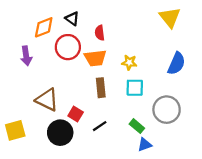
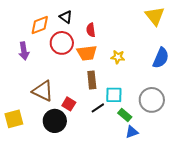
cyan square: (135, 88) -> (114, 95), moved
black line: (100, 126) -> (98, 108), moved

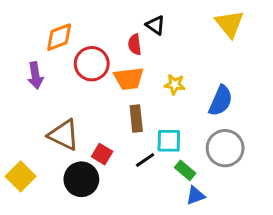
black triangle: (66, 17) -> (155, 25), moved
blue semicircle: (161, 58) -> (221, 101), moved
yellow square: (14, 119) -> (21, 176), turned -30

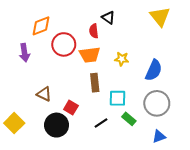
brown triangle: (64, 135) -> (44, 94), size x0.7
black line: (145, 160) -> (101, 123), moved
blue triangle: (195, 196) -> (159, 136), moved

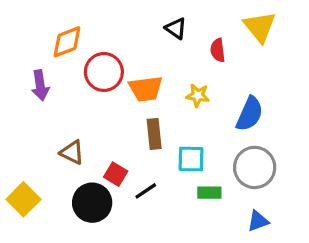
red semicircle: (94, 31) -> (218, 50), moved
green rectangle: (129, 119) -> (209, 193), turned -40
black line: (101, 123) -> (146, 191), moved

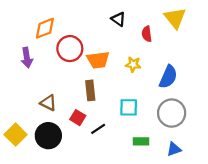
brown rectangle: (154, 134) -> (90, 90), moved
green rectangle: (209, 193) -> (141, 141), moved
black circle: (92, 203) -> (48, 136), moved

